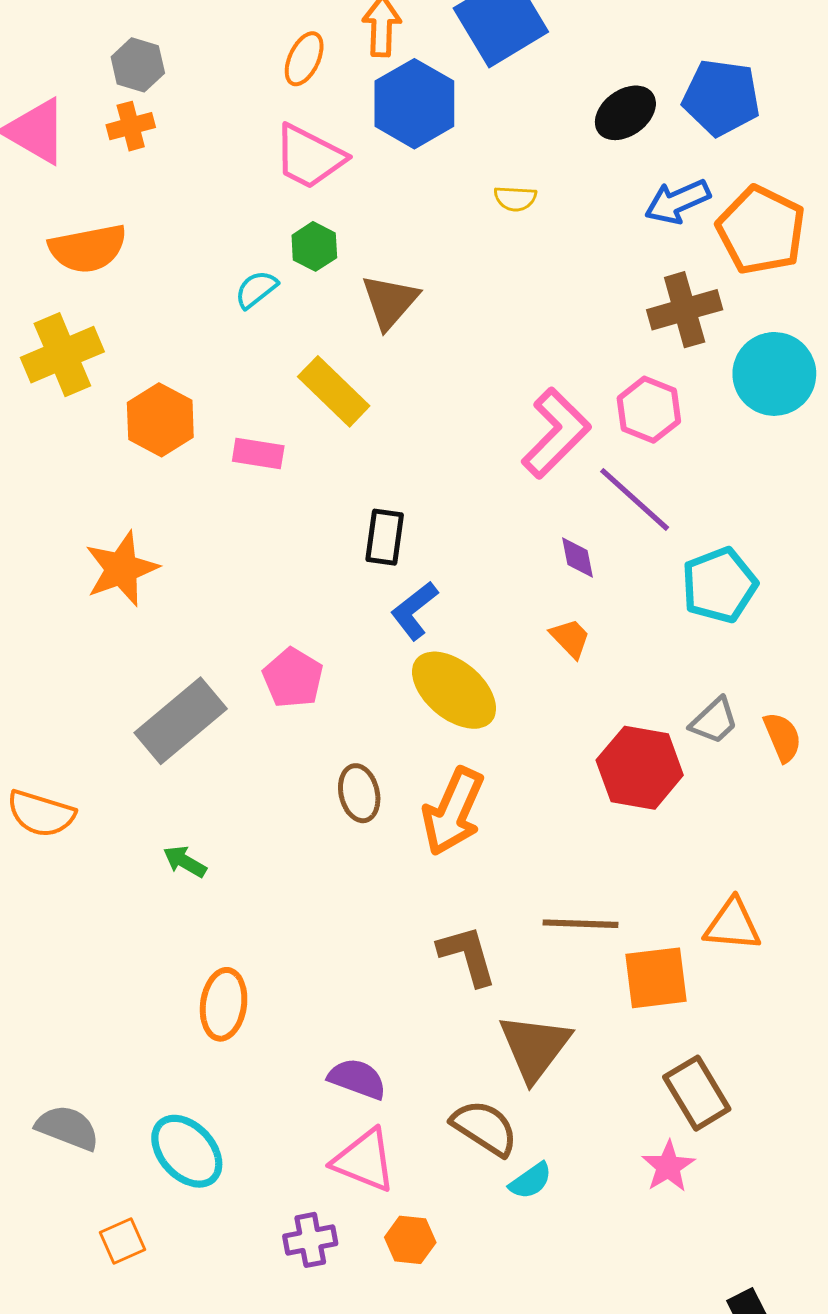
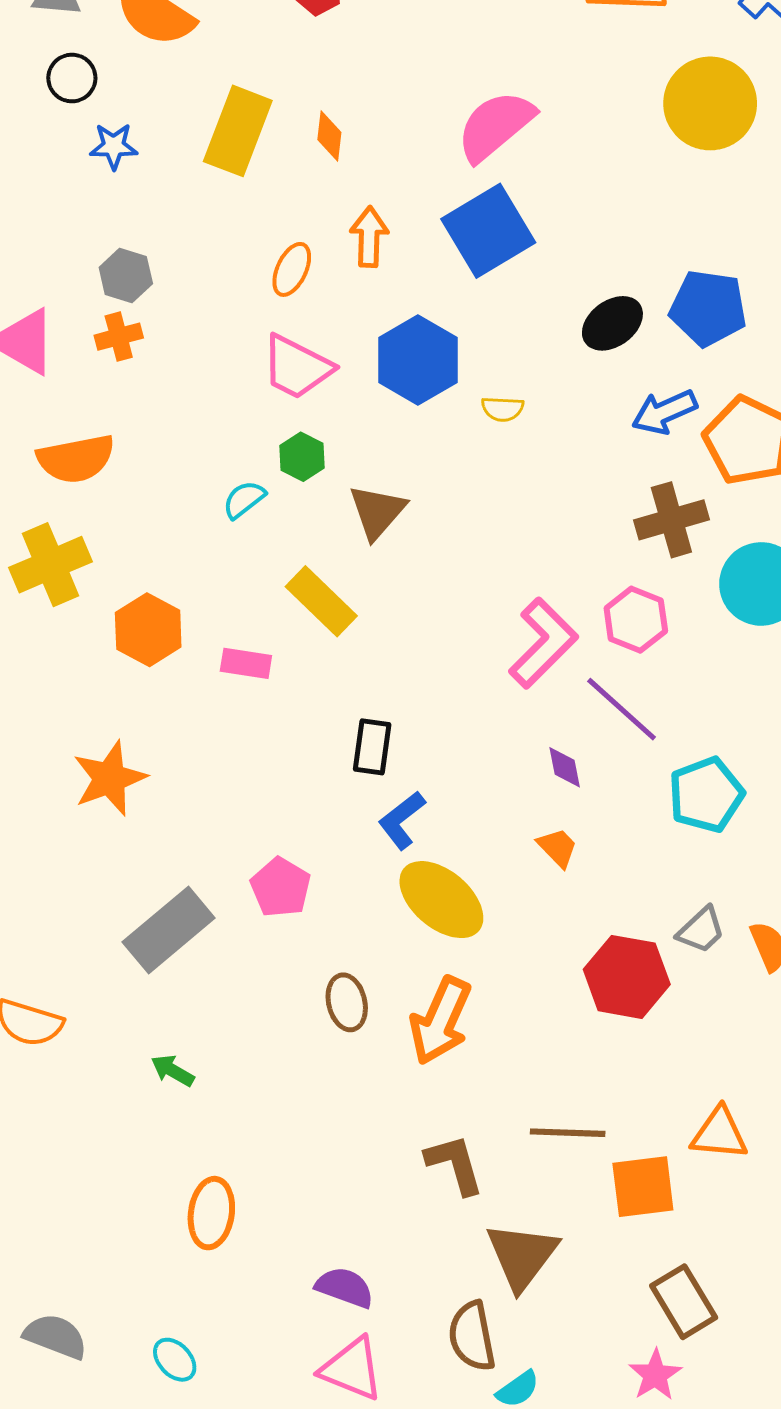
blue hexagon: (414, 104) -> (418, 360), moved
brown semicircle: (485, 1128) -> (472, 1336), turned -134
cyan ellipse: (187, 1151) -> (175, 1360), size x0.6

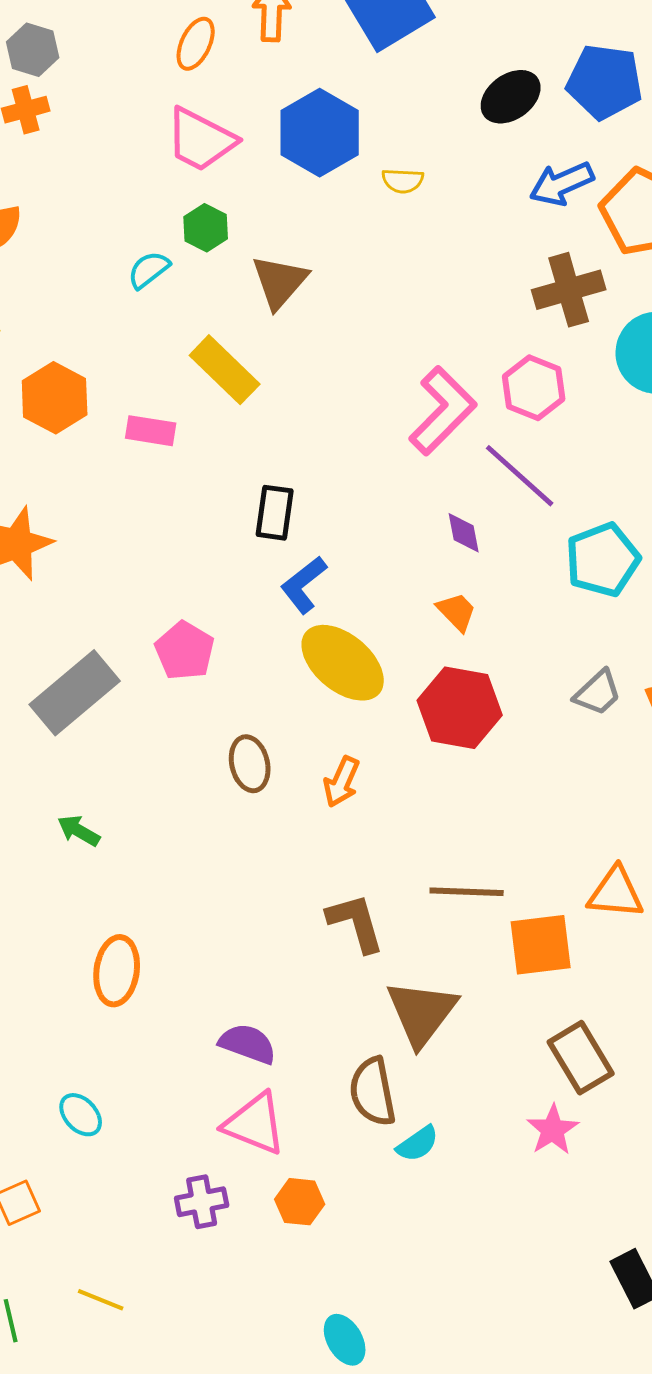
red hexagon: (627, 977) -> (460, 708), moved
orange arrow: (440, 1021) -> (342, 782), size x0.6

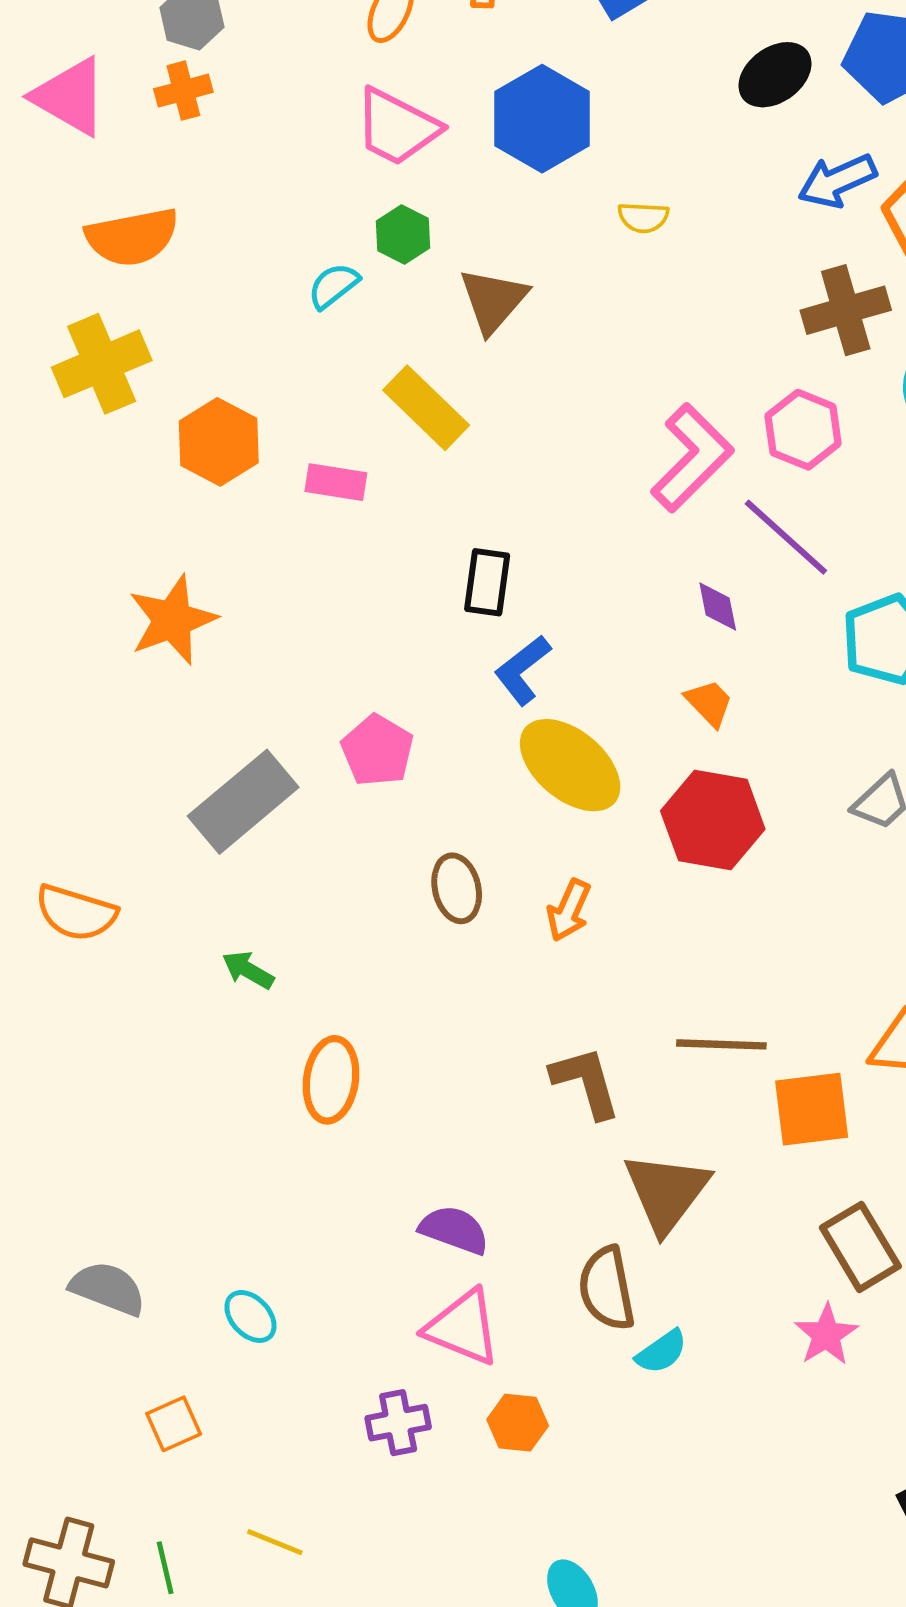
yellow semicircle: (403, 181) -> (643, 217), moved
orange ellipse: (117, 971) -> (331, 1080), moved

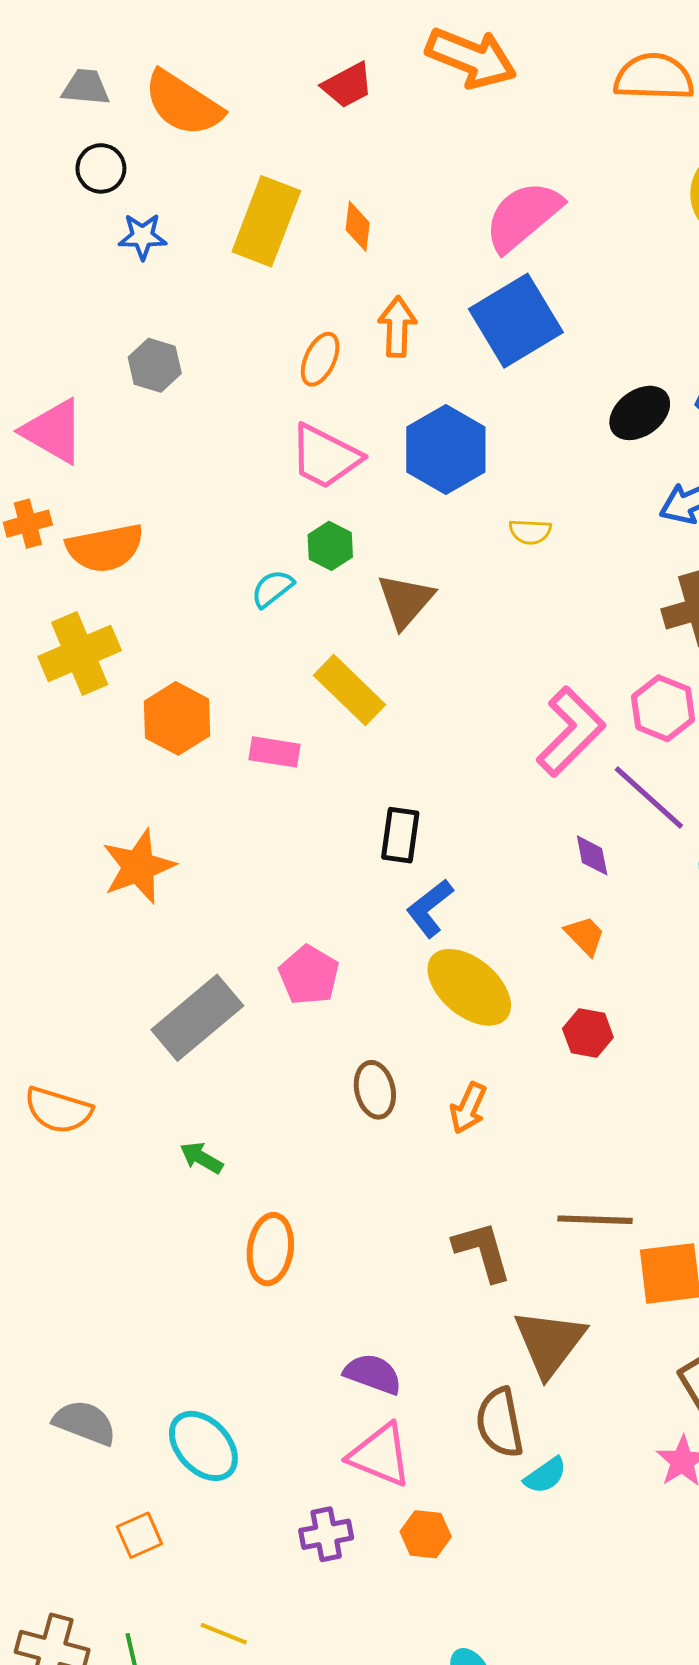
orange cross: (183, 91) -> (28, 524), moved
red hexagon: (713, 820) -> (588, 1033), size x0.6
cyan ellipse: (250, 1316) -> (203, 1446), size x1.6

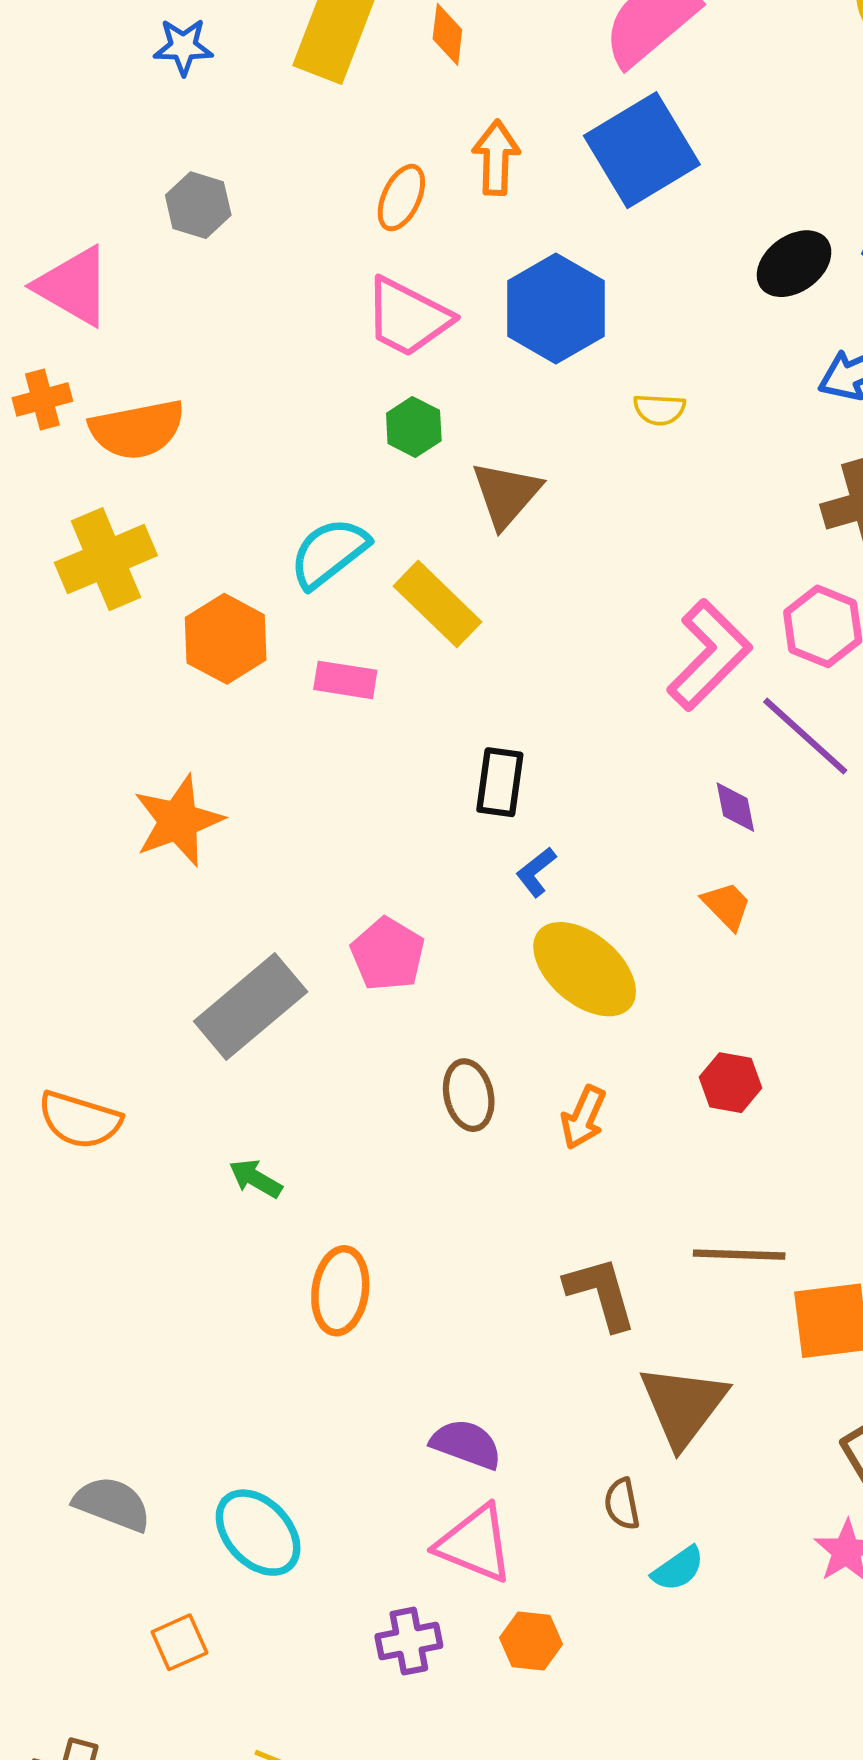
cyan semicircle: (272, 589) -> (329, 553), moved, size x1.5
blue L-shape: (430, 908) -> (536, 872), size x0.7
red hexagon: (588, 1033) -> (730, 1083), moved
brown semicircle: (500, 1423) -> (622, 1504), size x0.6

